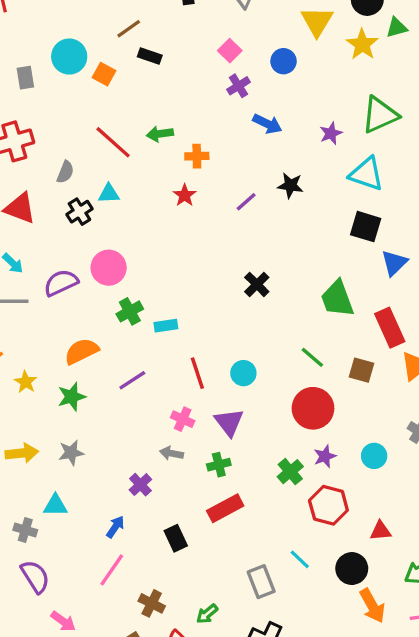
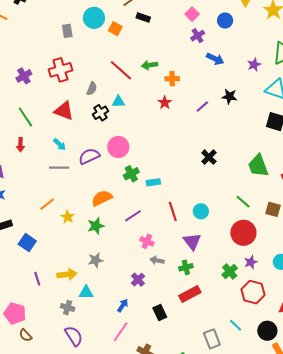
pink cross: (183, 419) -> (147, 241), moved
yellow arrow: (22, 453) -> (67, 274), moved

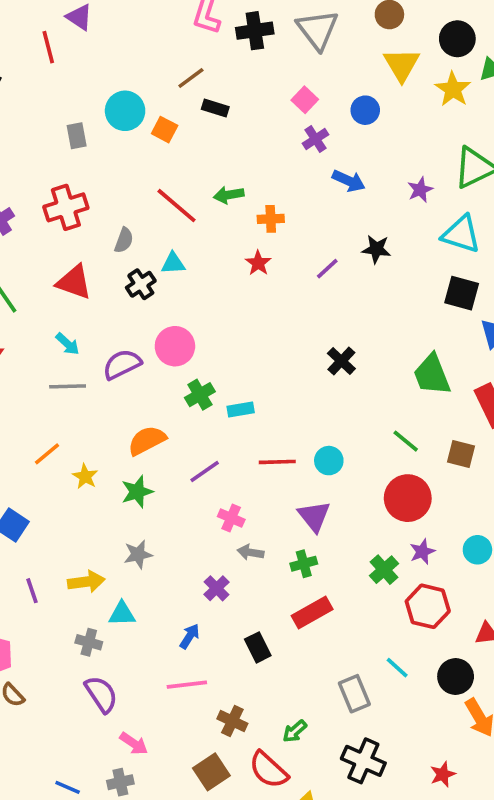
red line: (173, 211) -> (277, 462), turned -72
pink line: (121, 332) -> (187, 685), turned 50

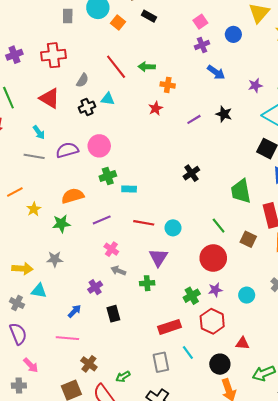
red rectangle: (312, 612) -> (170, 327), moved
black rectangle: (258, 647) -> (113, 314), moved

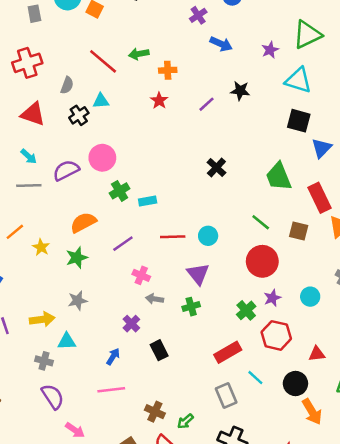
brown cross: (89, 364) -> (155, 412), moved

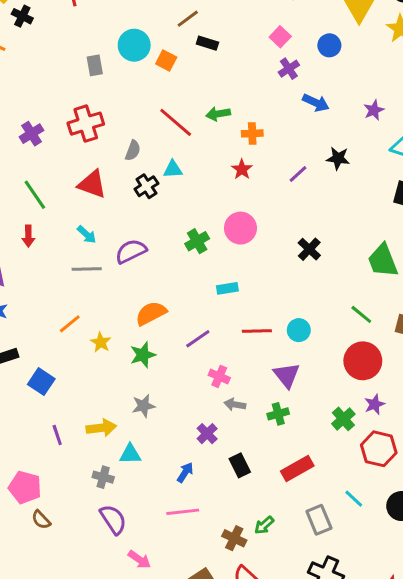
pink circle: (102, 158) -> (240, 228), moved
green cross: (120, 191) -> (197, 241), moved
red rectangle: (228, 352) -> (297, 468), moved
green arrow: (185, 421) -> (264, 525), moved

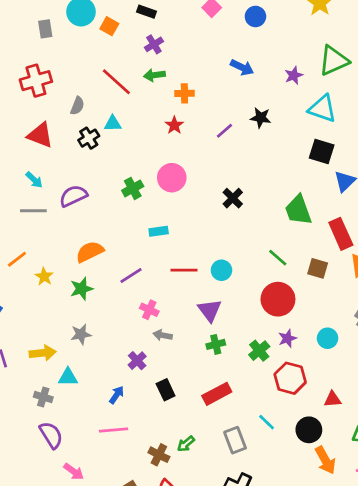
purple cross: (289, 69) -> (154, 44), moved
green cross: (278, 414) -> (216, 344), moved

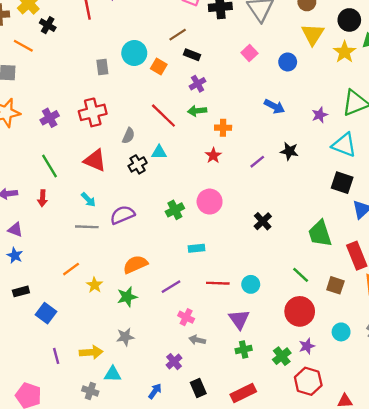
cyan circle: (328, 338) -> (341, 332), moved

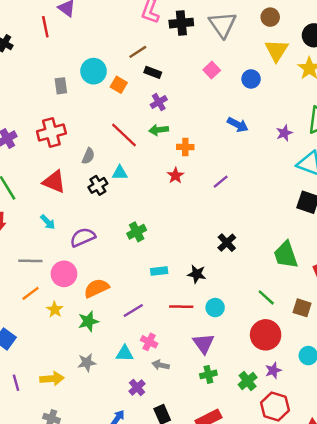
black star: (289, 151) -> (197, 274), moved
pink circle: (210, 202) -> (64, 274), moved
gray line: (87, 227) -> (30, 261), moved
cyan triangle: (113, 374) -> (125, 353), moved

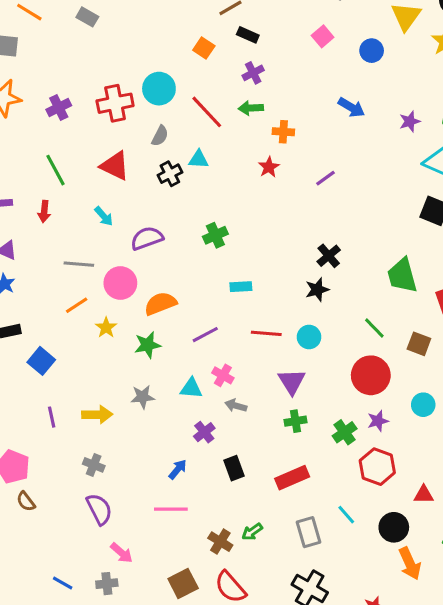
cyan circle: (94, 71) -> (159, 89), moved
gray rectangle: (61, 86) -> (87, 17), moved, turned -56
black star: (197, 274) -> (317, 290), moved, turned -30

